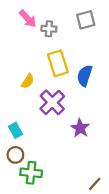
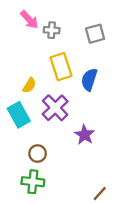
gray square: (86, 20) -> (95, 34), moved
cyan rectangle: (15, 130) -> (19, 115), moved, size x1.5
brown circle: (15, 155) -> (38, 154), moved

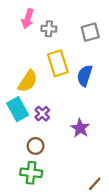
pink arrow: (29, 20) -> (28, 19), turned 60
yellow semicircle: (29, 85) -> (28, 81), size x1.5
purple cross: (55, 108) -> (42, 114), moved, size x0.6

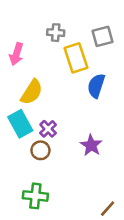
pink arrow: (28, 19) -> (16, 54), moved
yellow rectangle: (58, 63) -> (76, 58), moved
brown circle: (36, 146) -> (40, 150), moved

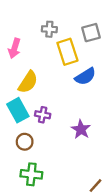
blue semicircle: (96, 86) -> (85, 76), turned -140
purple cross: (48, 129) -> (43, 115), turned -35
brown circle: (40, 150) -> (25, 142), moved

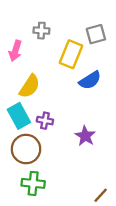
gray cross: (49, 29) -> (41, 31), moved
yellow rectangle: (67, 52) -> (71, 54), turned 40
brown circle: (25, 142) -> (26, 149), size x1.6

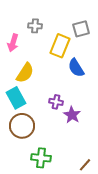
blue semicircle: (90, 80) -> (76, 68), turned 90
purple cross: (45, 121) -> (56, 102), moved
green cross: (33, 183) -> (41, 158), moved

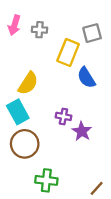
pink arrow: (13, 43) -> (14, 25), moved

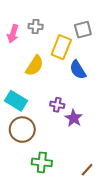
pink arrow: (14, 25) -> (13, 34), moved
yellow semicircle: (28, 83) -> (35, 66), moved
cyan rectangle: (18, 112) -> (16, 101), turned -30

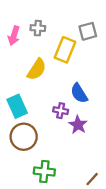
blue semicircle: (78, 70) -> (79, 93), moved
cyan rectangle: (16, 101) -> (17, 106), turned 35

